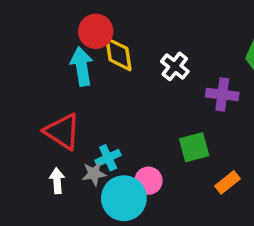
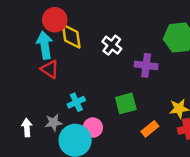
red triangle: (62, 131) -> (50, 69), moved, size x0.7
cyan cross: (108, 158) -> (76, 102), moved

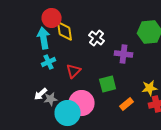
red triangle: (50, 69) -> (74, 71), moved, turned 42
cyan cross: (76, 102) -> (49, 62), moved
white arrow: (27, 128) -> (41, 94), moved, turned -128
pink circle: (93, 128) -> (82, 103), size x1.6

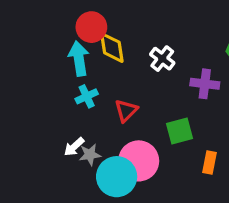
orange rectangle: (127, 104) -> (209, 163), turned -40

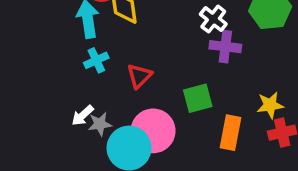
white cross: (162, 59) -> (213, 19), moved
orange rectangle: (209, 163) -> (230, 133), size x1.4

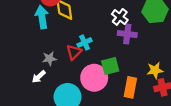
cyan cross: (96, 60) -> (85, 43), moved
gray star: (100, 124) -> (49, 59), moved
pink circle: (153, 131) -> (94, 78), moved

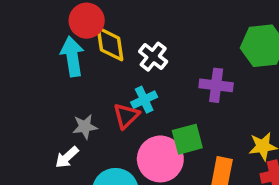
white cross: (120, 17) -> (153, 57), moved

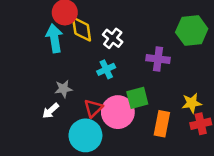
red triangle: (126, 116) -> (93, 108), moved

